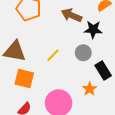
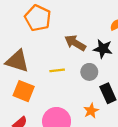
brown arrow: (72, 15) -> (75, 43), moved
yellow line: (53, 55) -> (57, 70), turned 32

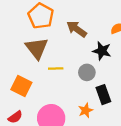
brown arrow: (75, 43) -> (77, 29), moved
brown triangle: (17, 61) -> (37, 48), moved, turned 30

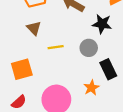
brown triangle: (37, 48) -> (34, 28), size x0.6
orange square: (21, 86) -> (22, 69), turned -36

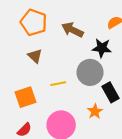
yellow line: (56, 47) -> (58, 84), moved
gray circle: (89, 48) -> (90, 72), size x1.5

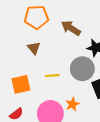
orange pentagon: (34, 22) -> (36, 17), turned -30
orange star: (95, 111) -> (72, 104), moved

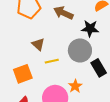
brown triangle: (34, 48) -> (38, 44), moved

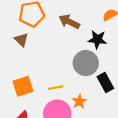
brown triangle: (38, 44) -> (21, 40), moved
yellow line: (52, 61) -> (56, 88), moved

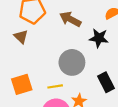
gray circle: (86, 63) -> (72, 62), moved

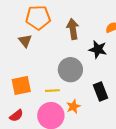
brown arrow: (70, 19) -> (73, 29), turned 48

